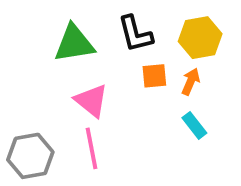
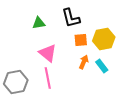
yellow hexagon: (200, 38) -> (104, 39), moved
green triangle: (74, 43) -> (39, 23), size x0.6
orange arrow: (191, 82) -> (84, 62), moved

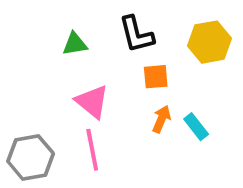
yellow hexagon: (104, 39) -> (210, 42), moved

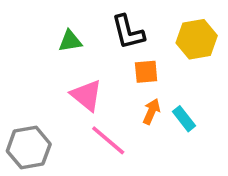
pink line: (92, 150) -> (108, 140), moved, turned -39

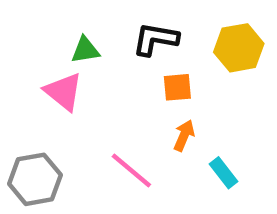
black L-shape: (128, 32) -> (155, 39), turned 114
pink triangle: (86, 95) -> (63, 92), moved
cyan rectangle: (184, 119) -> (223, 173), moved

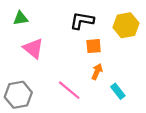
green triangle: (85, 50) -> (21, 18), moved

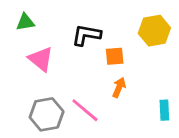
black L-shape: (82, 21) -> (86, 35), moved
cyan rectangle: (118, 91) -> (164, 110), moved, turned 35
gray hexagon: (18, 95) -> (47, 114), moved

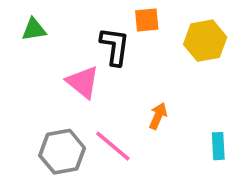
black L-shape: (86, 35) -> (115, 46), turned 88
orange square: (115, 56) -> (147, 20), moved
pink triangle: (41, 59) -> (83, 82), moved

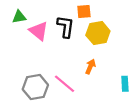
yellow hexagon: (205, 41) -> (98, 33), moved
pink triangle: (83, 82) -> (39, 31), moved

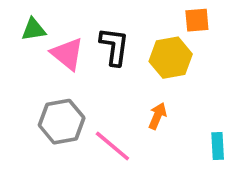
orange square: (84, 12) -> (197, 20), moved
gray hexagon: (35, 87) -> (62, 122), moved

